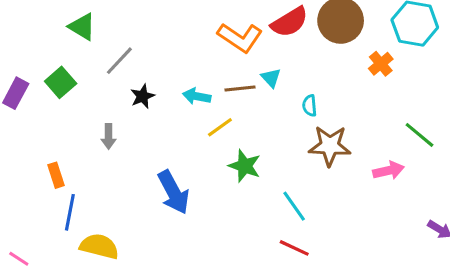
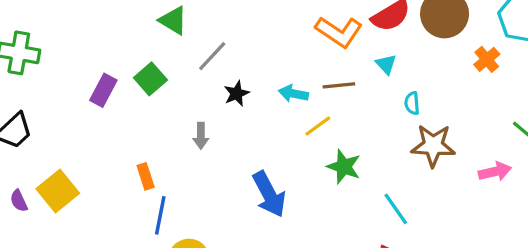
cyan triangle: (271, 78) -> (386, 64), moved

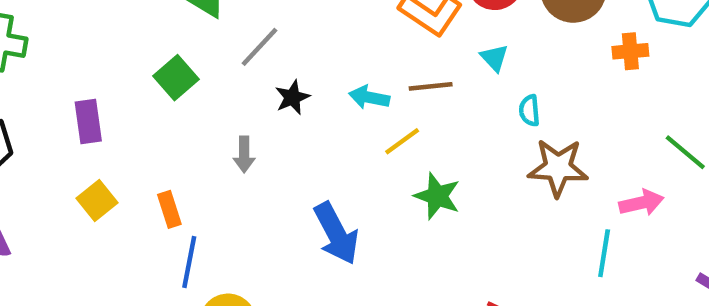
orange cross: (487, 59) -> (630, 51), turned 35
purple rectangle: (103, 90) -> (88, 122), moved, turned -36
yellow square: (58, 191) -> (97, 201), moved, size x0.7
cyan line: (396, 209) -> (604, 253), moved, turned 44

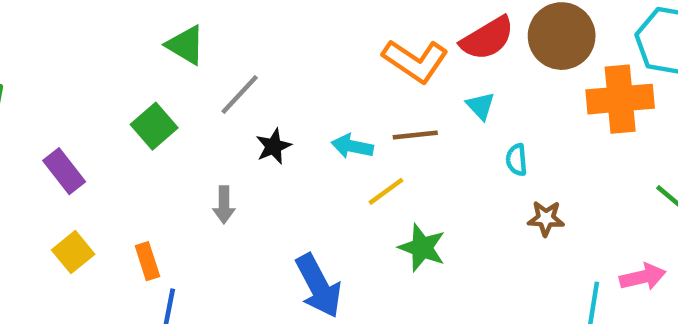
orange cross: (630, 51) -> (620, 99), size x1.8
purple rectangle: (88, 122) -> (64, 171), turned -30
brown star: (558, 168) -> (546, 218), size x0.6
pink arrow: (641, 203) -> (643, 277), moved

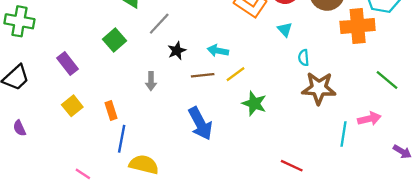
brown line: (415, 135) -> (203, 75), moved
brown star: (546, 218) -> (319, 88), size x1.8

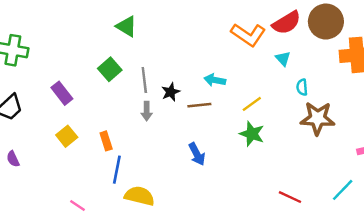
gray line: (159, 24) -> (144, 80), moved, turned -50
black star: (177, 51) -> (171, 92), moved
yellow line: (235, 74) -> (252, 104), moved
blue arrow: (200, 123) -> (197, 154), size x0.7
cyan line: (344, 134) -> (343, 190), moved, turned 35

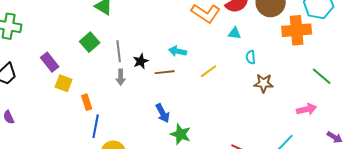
cyan triangle: (283, 59) -> (235, 33), turned -40
brown star: (318, 118) -> (264, 83), size x0.7
green star: (252, 134) -> (181, 134), moved
yellow square: (67, 136) -> (64, 83), moved, turned -30

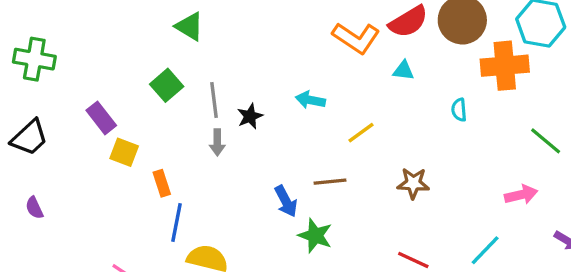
cyan semicircle: (251, 57) -> (459, 110), moved
brown line: (165, 72) -> (330, 182), moved
brown star: (264, 83) -> (413, 183), moved

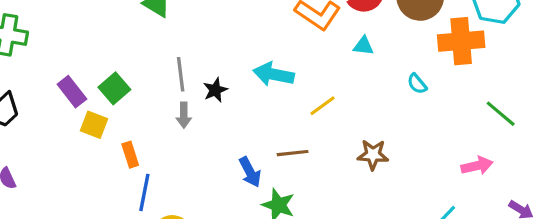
green square: (167, 85) -> (114, 88), moved
cyan arrow: (310, 100) -> (274, 74), size x1.4
cyan semicircle: (459, 110) -> (417, 84), turned -35

